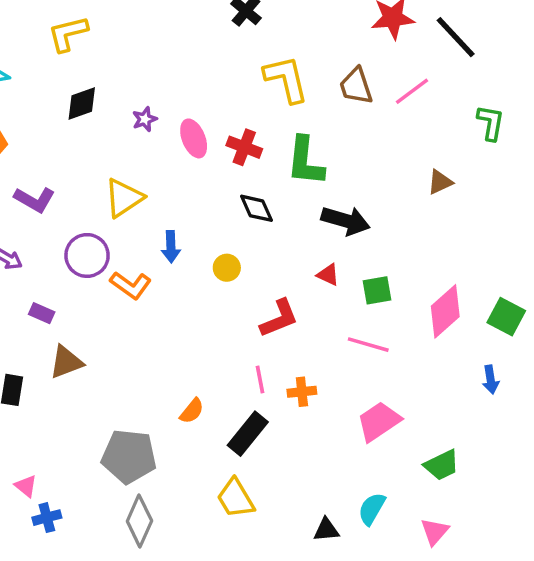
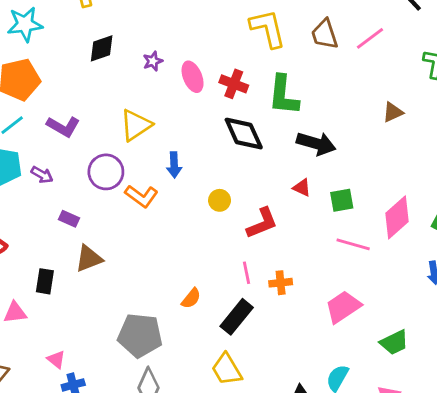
black diamond: (256, 208) -> (244, 134), size x1.4
yellow circle: (227, 268) -> (220, 200), moved
pink line: (368, 345) -> (353, 244), moved

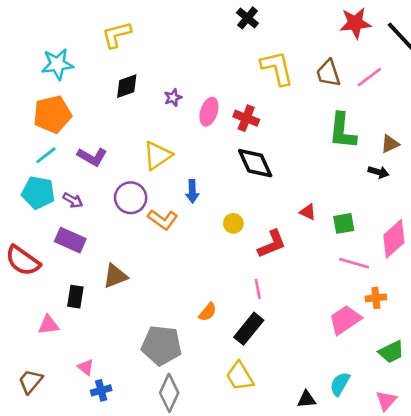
pink ellipse: (193, 77) -> (209, 112), turned 40
green L-shape: (283, 95) -> (342, 131), moved
black arrow: (316, 144) -> (378, 172), moved, size x0.6
purple rectangle: (69, 219) -> (70, 240), moved, size x1.6
orange cross: (281, 283) -> (376, 298), moved

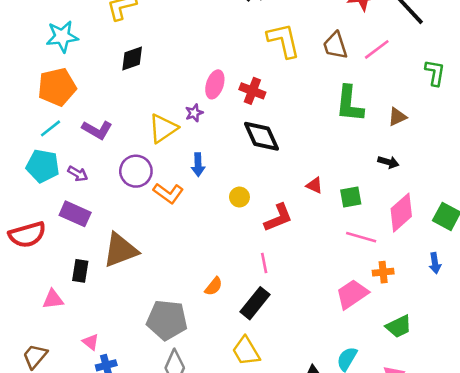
purple star: (173, 98) -> (194, 113), moved
black arrow: (378, 172) -> (388, 162), moved
red semicircle: (23, 261) -> (27, 235), turned -51
brown triangle: (115, 276) -> (120, 250), size x1.4

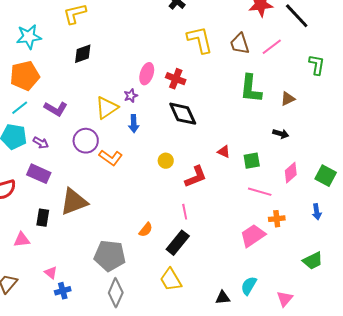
blue arrow: (198, 165) -> (134, 124), moved
pink diamond: (401, 213) -> (291, 173), size x0.7
green trapezoid: (399, 326) -> (313, 261), moved

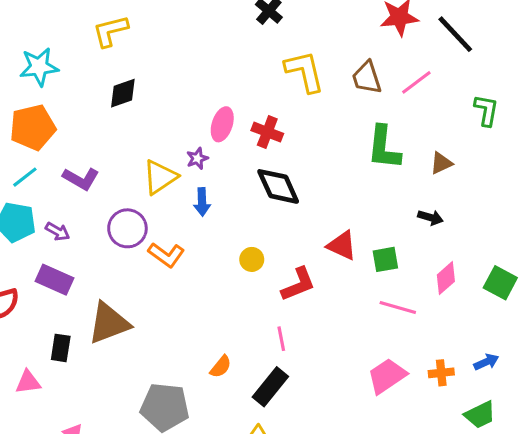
red triangle: (224, 152) -> (342, 245), size x1.5
blue arrow: (317, 212) -> (486, 362), moved, turned -105
orange cross: (277, 219) -> (441, 373), moved

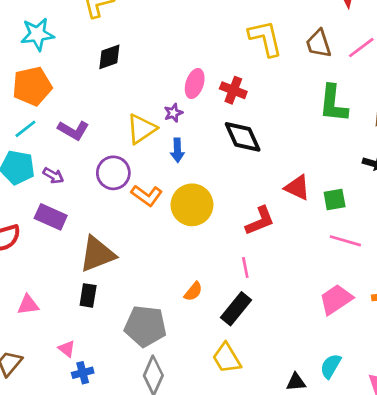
yellow circle: (252, 259) -> (192, 205), moved, size x2.0
black rectangle: (61, 348) -> (88, 295), moved

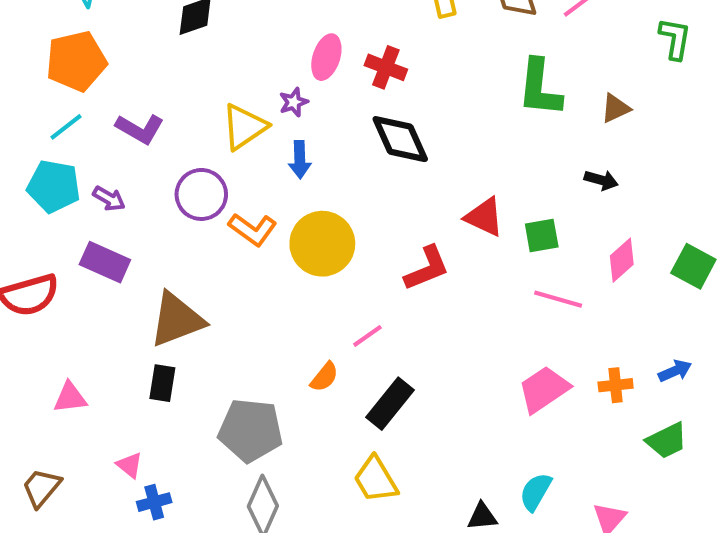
pink line: (245, 267) -> (367, 336), moved, turned 66

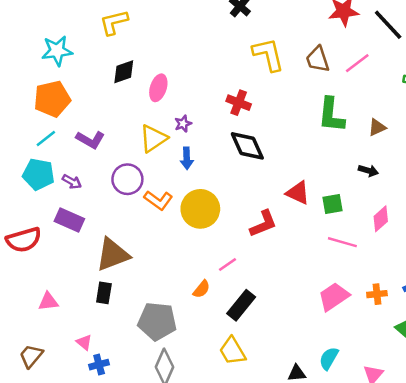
pink ellipse: (326, 57) -> (158, 88), moved

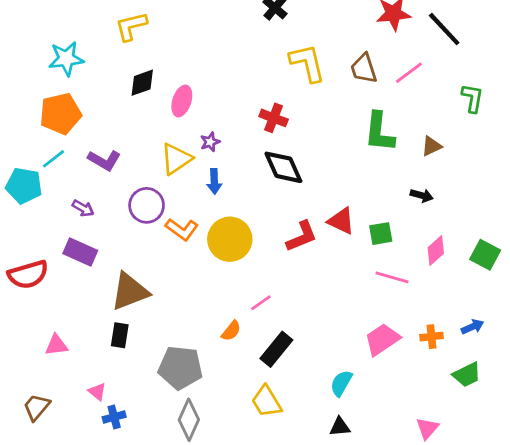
cyan pentagon: (38, 174) -> (24, 186), moved
red L-shape: (263, 224) -> (302, 236), moved
cyan semicircle: (329, 358) -> (341, 383), moved

